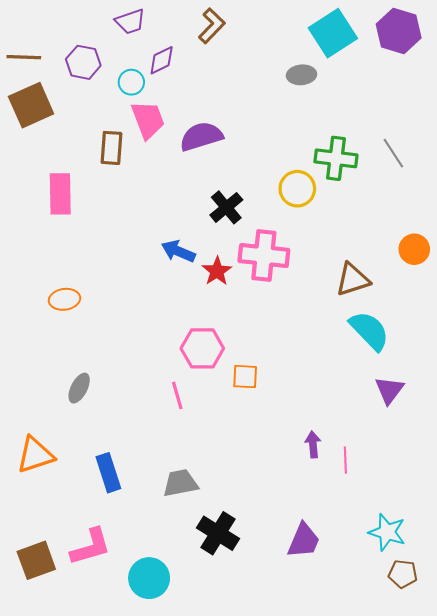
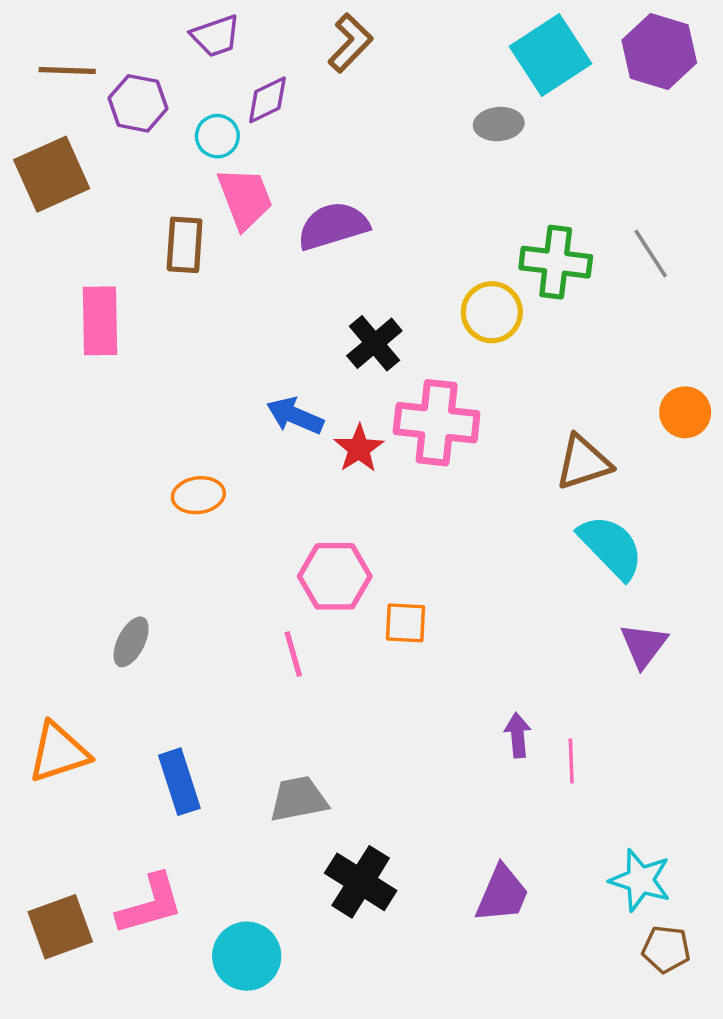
brown line: (24, 57) -> (67, 71), moved
orange ellipse: (64, 299) -> (198, 495), moved

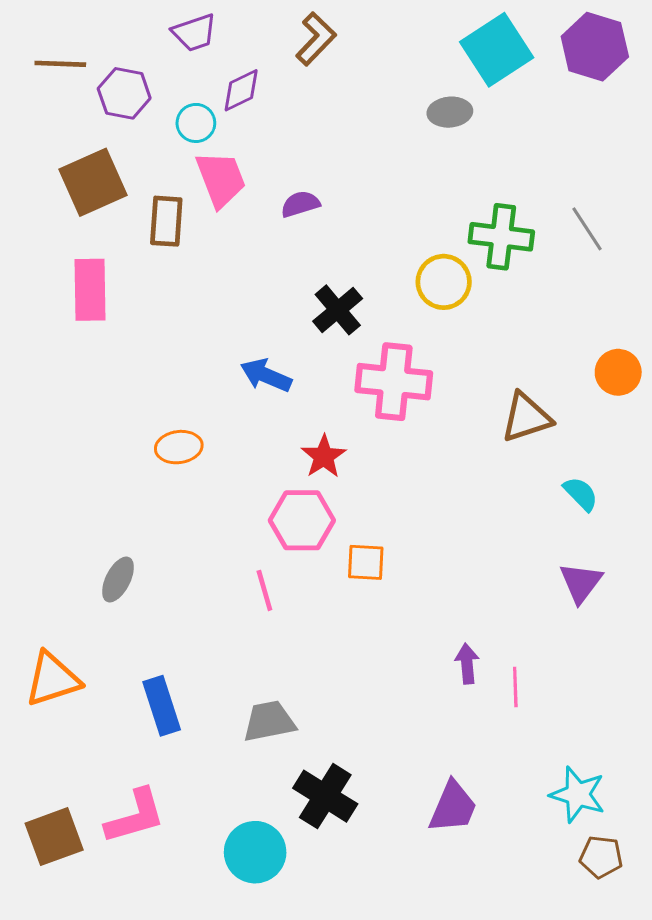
brown square: (52, 174) -> (93, 182), moved
purple semicircle: (333, 226) -> (300, 204), size x0.6
red star: (359, 449) -> (324, 456), moved
cyan semicircle: (611, 547) -> (581, 494), moved, size x0.6
cyan circle: (247, 956) -> (255, 852), moved

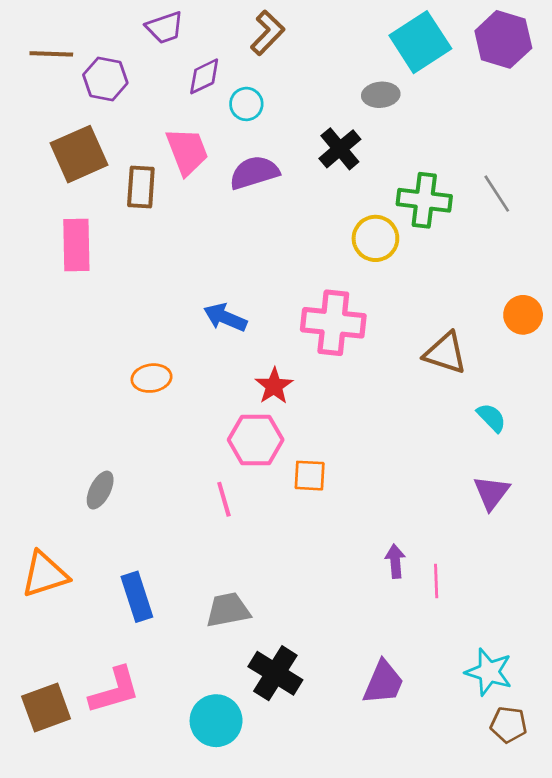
cyan circle: (196, 123) -> (246, 104), moved
purple semicircle: (300, 204) -> (254, 173), size x1.5
black cross: (338, 310) -> (340, 149), moved
brown triangle: (526, 417) -> (445, 353), turned 36

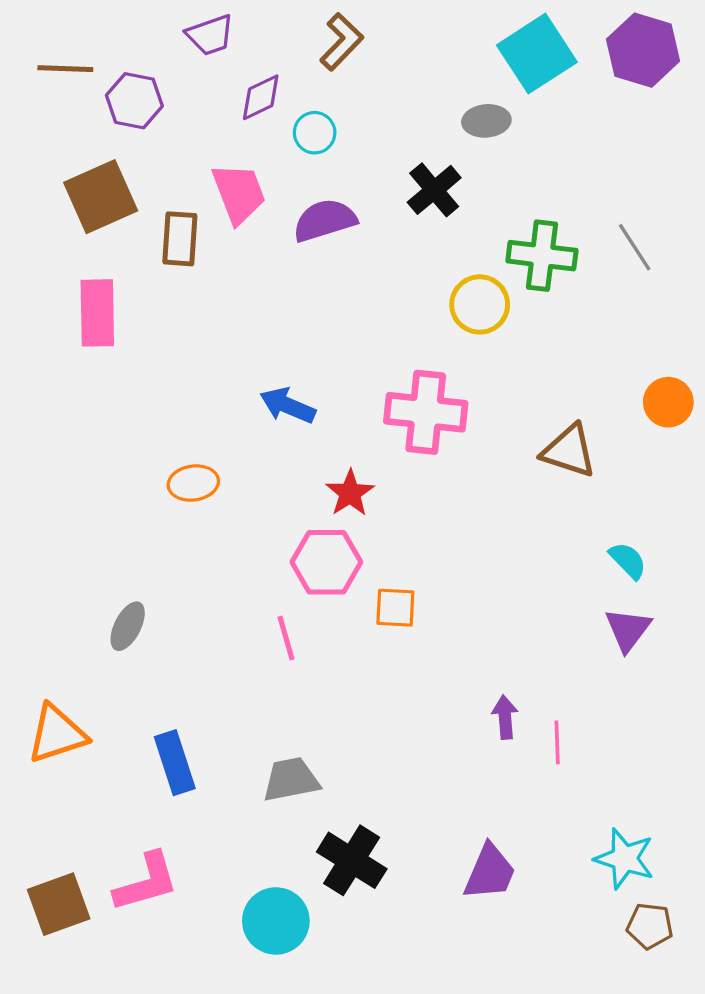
cyan semicircle: (491, 418) -> (628, 560), moved

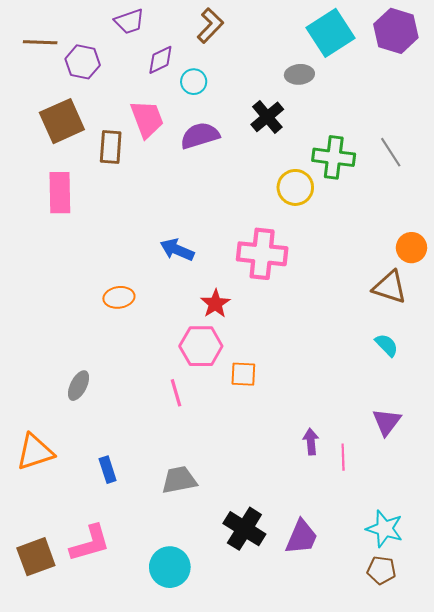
brown triangle: (569, 451) -> (390, 287), moved
purple triangle: (628, 630) -> (387, 422), moved
blue rectangle: (175, 763) -> (108, 470), size x0.7
black cross: (352, 860) -> (244, 529), moved
brown pentagon: (650, 926) -> (381, 570), moved

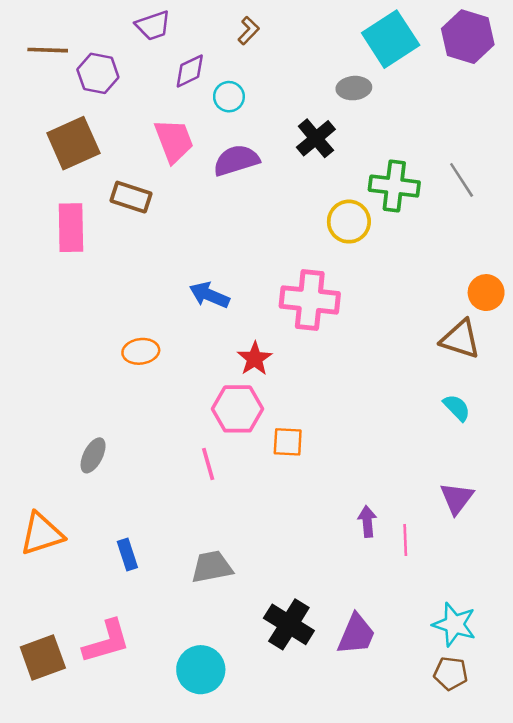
brown L-shape: (210, 26) -> (249, 31), size x0.7
brown rectangle: (111, 147) -> (131, 197), moved, turned -76

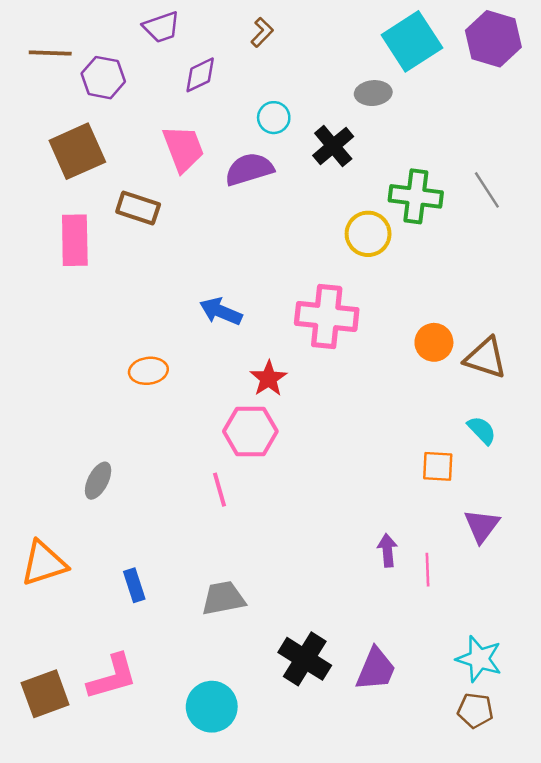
cyan circle: (229, 97) -> (274, 118), moved
orange circle: (486, 293) -> (434, 342), moved
orange square: (288, 442) -> (438, 466), moved

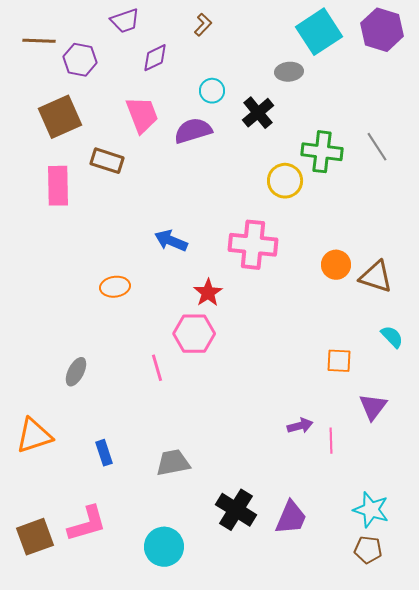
cyan semicircle: (482, 430) -> (392, 337), moved
pink line: (219, 490) -> (157, 368), moved
purple arrow: (387, 550) -> (300, 426), turned 80

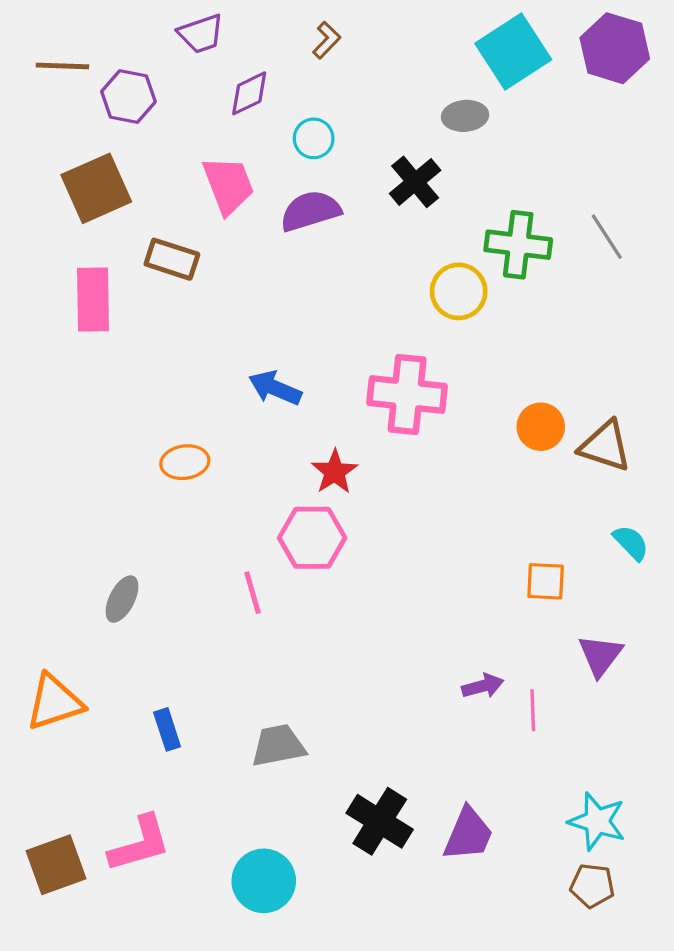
cyan circle: (212, 91) -> (314, 138), moved

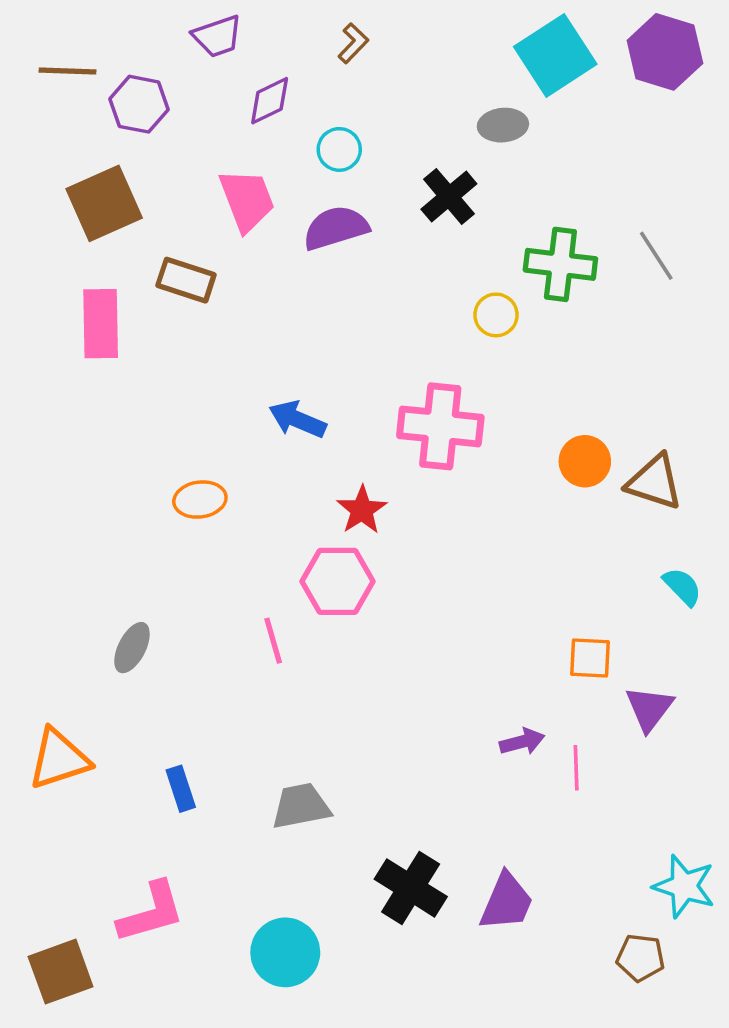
yellow circle: (459, 291) -> (496, 315), size x0.7
orange square: (546, 581) -> (590, 658), moved
cyan star: (597, 821) -> (684, 886), moved
brown square: (56, 865) -> (61, 972), moved

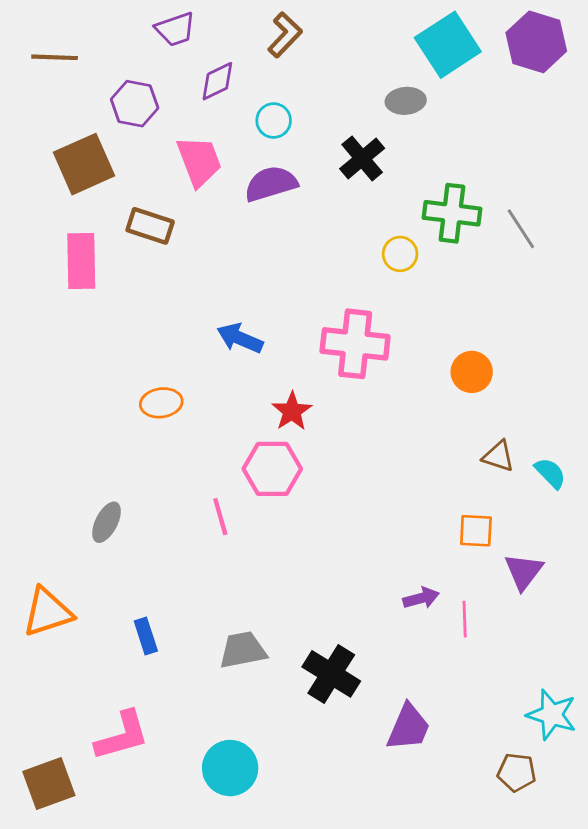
brown L-shape: (353, 43) -> (285, 35), size x1.4
purple hexagon: (139, 104) -> (135, 104), moved
gray line: (656, 256) -> (521, 229), moved
brown triangle: (654, 482) -> (498, 456), moved, size x0.7
black cross: (411, 888) -> (331, 674), moved

